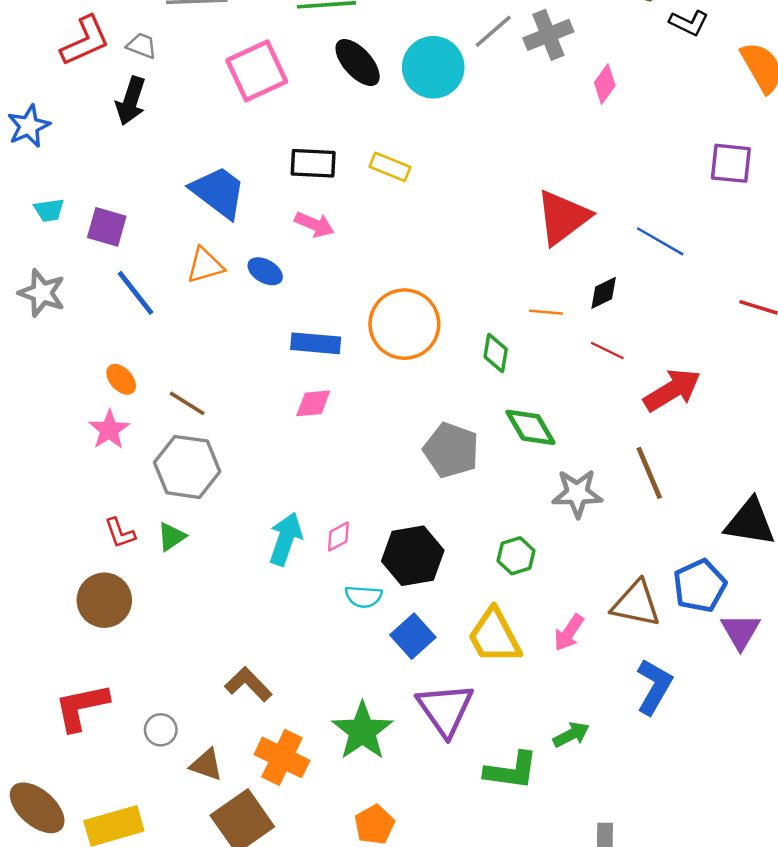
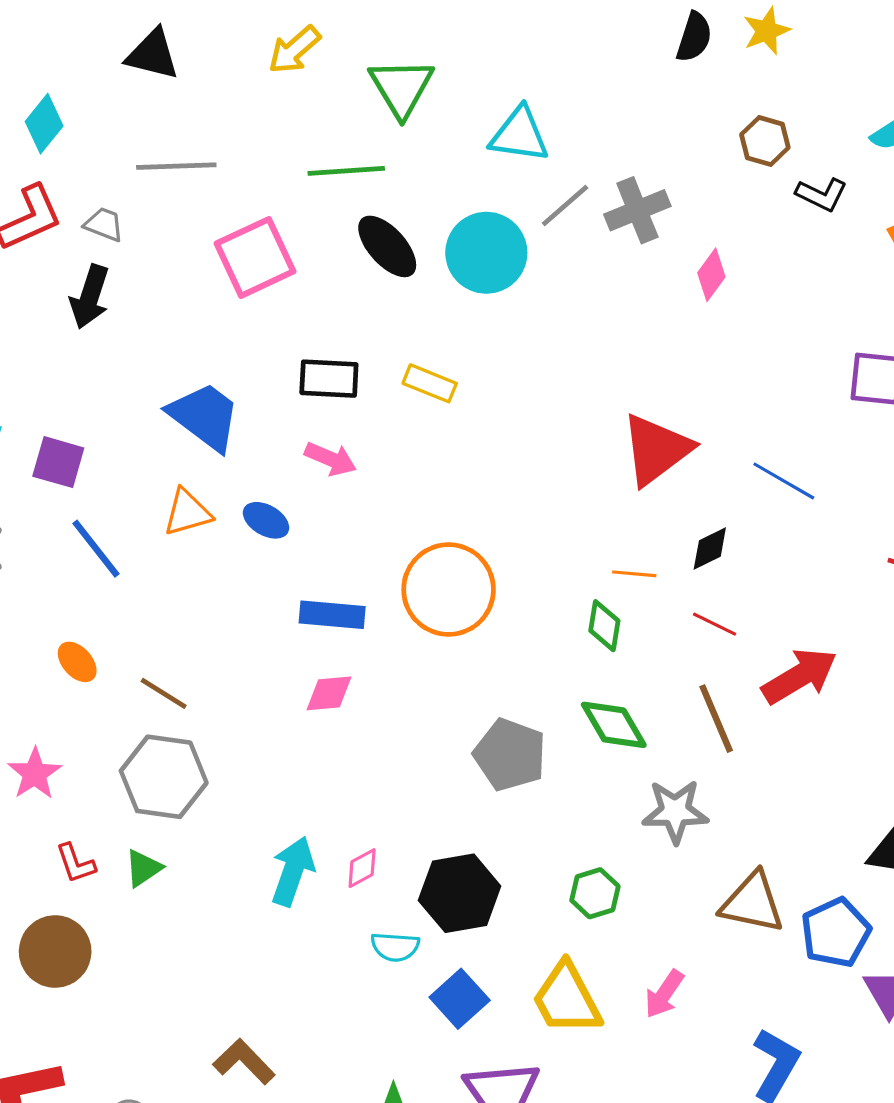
green diamond: (496, 353) -> (604, 626), moved
pink star: (109, 430) -> (35, 774), moved
brown line: (649, 473) -> (716, 719), moved
brown triangle: (636, 604) -> (752, 903), moved

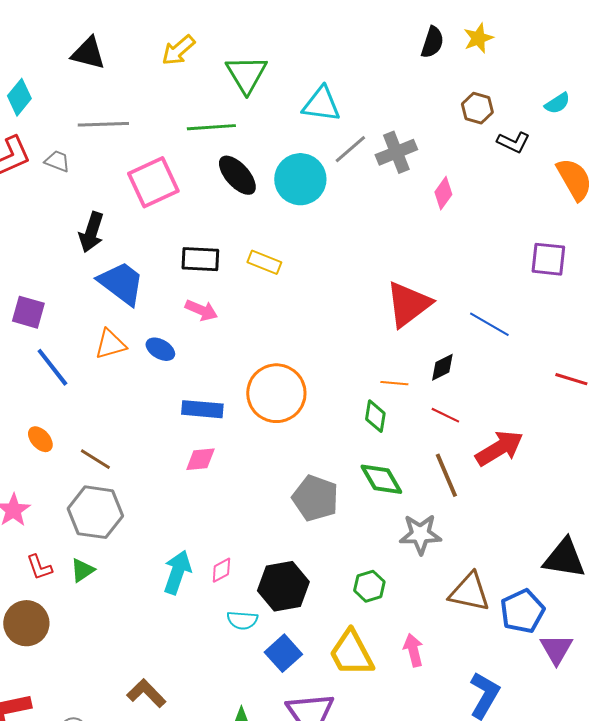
black arrow: (90, 297) -> (91, 232), moved
pink arrow: (664, 994) -> (413, 650), turned 132

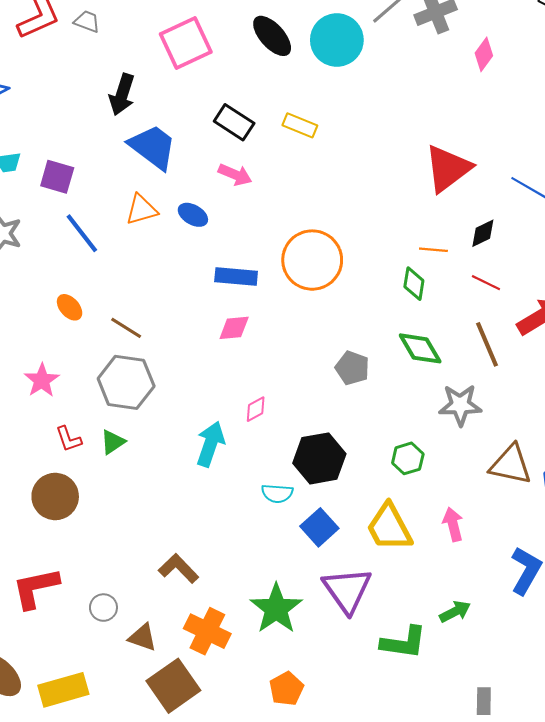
black rectangle: (200, 259) -> (234, 122), turned 30
gray pentagon: (315, 498) -> (352, 368), size x0.7
pink diamond: (221, 570) -> (256, 409), moved

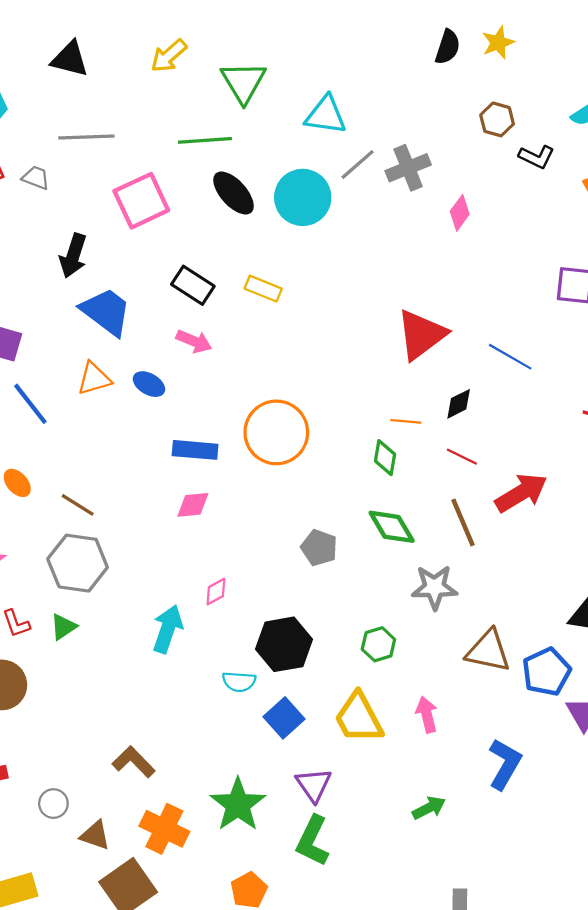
purple triangle: (347, 590) -> (314, 785), size x0.7
green L-shape: (404, 642) -> (313, 841), moved, turned 108

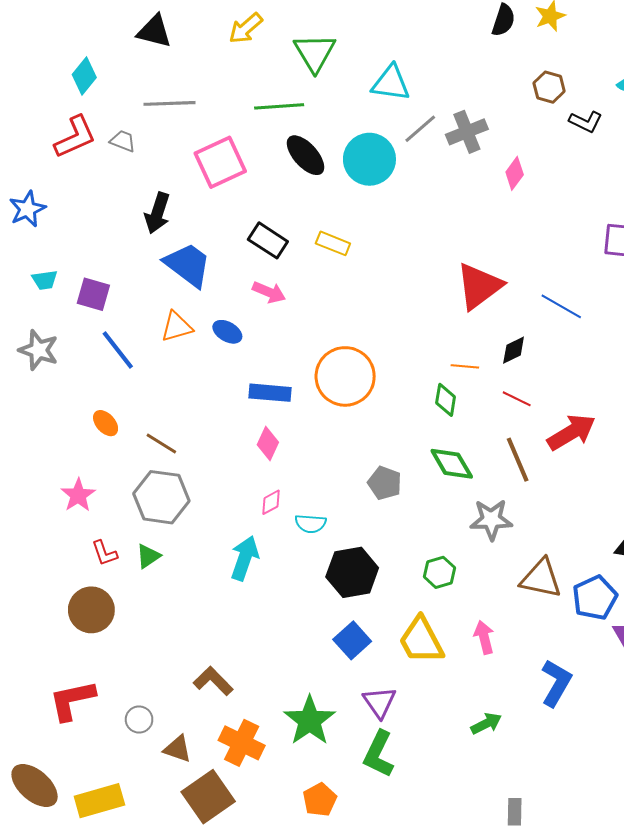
pink diamond: (193, 505) -> (268, 443), turned -60
pink diamond: (216, 592) -> (271, 502), moved
cyan semicircle: (239, 682) -> (311, 524), moved

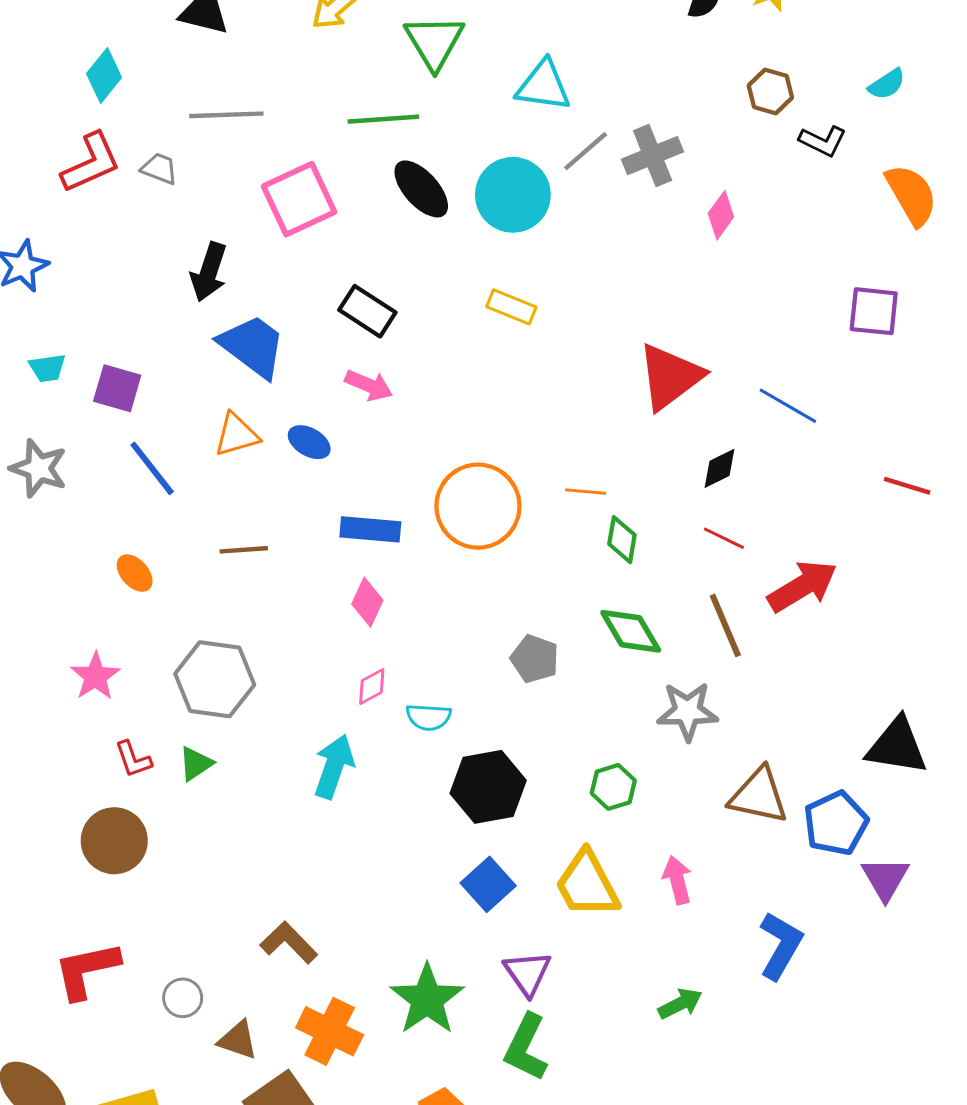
yellow rectangle: (333, 243) -> (511, 307), moved
orange line: (465, 366) -> (586, 492), moved
brown line: (161, 443) -> (244, 550), moved, turned -36

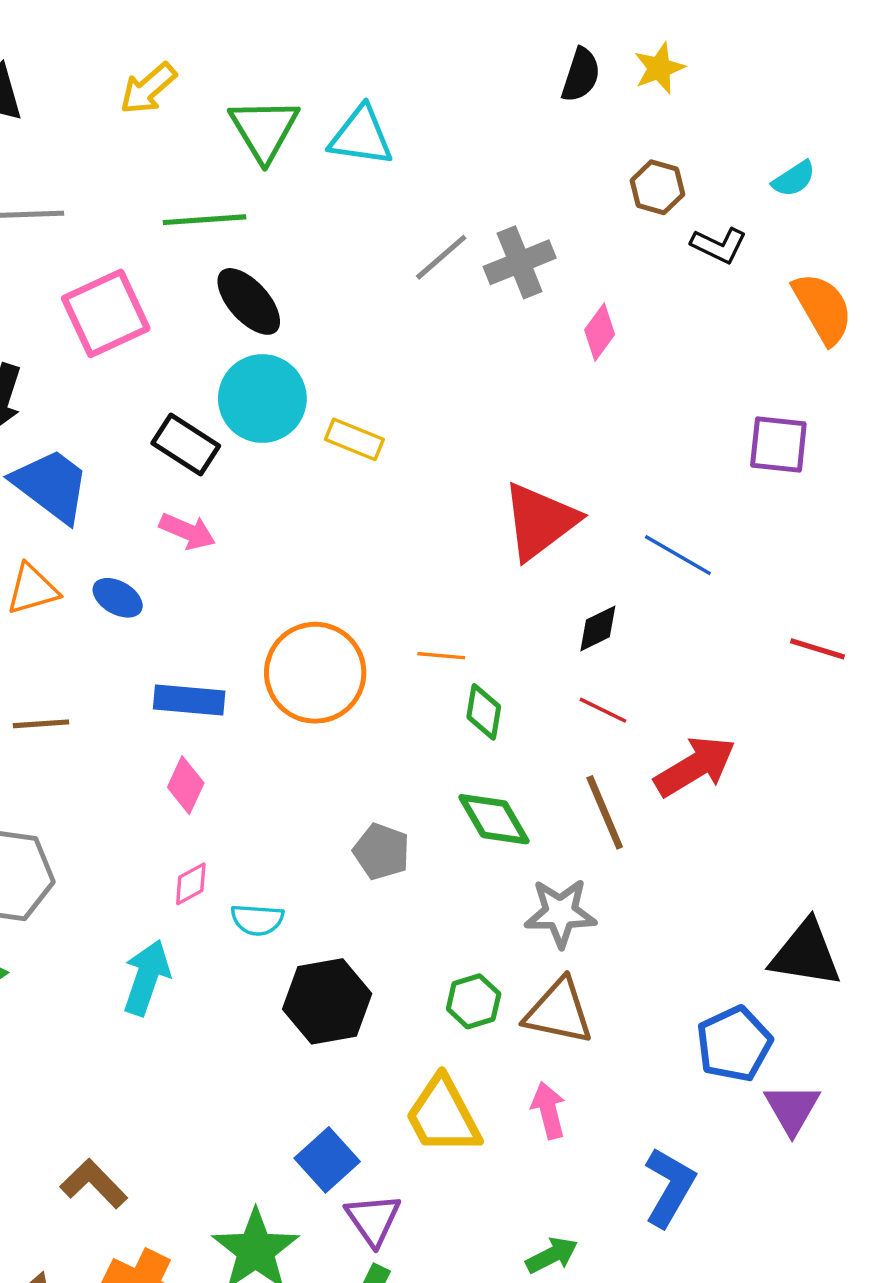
cyan triangle: (543, 86) -> (361, 136), moved
cyan circle: (513, 195) -> (262, 399), moved
brown triangle: (759, 796) -> (559, 1012), moved
blue square: (488, 884) -> (327, 1160), moved

